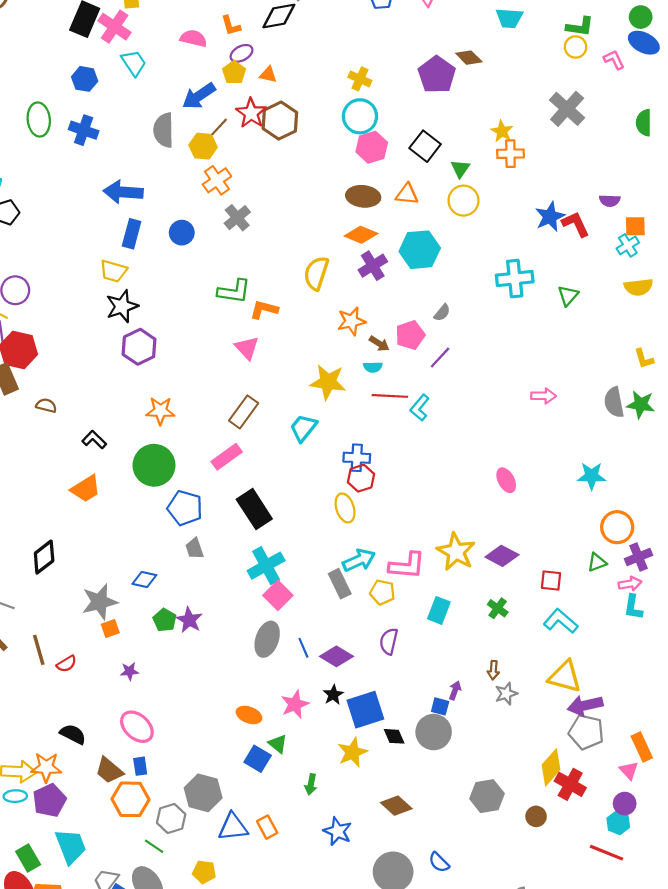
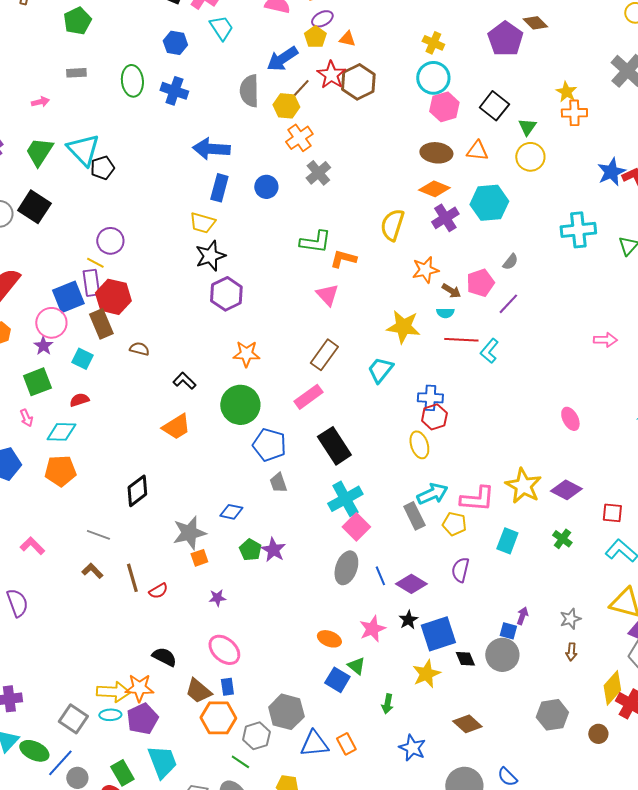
brown arrow: (493, 670) -> (571, 652), moved

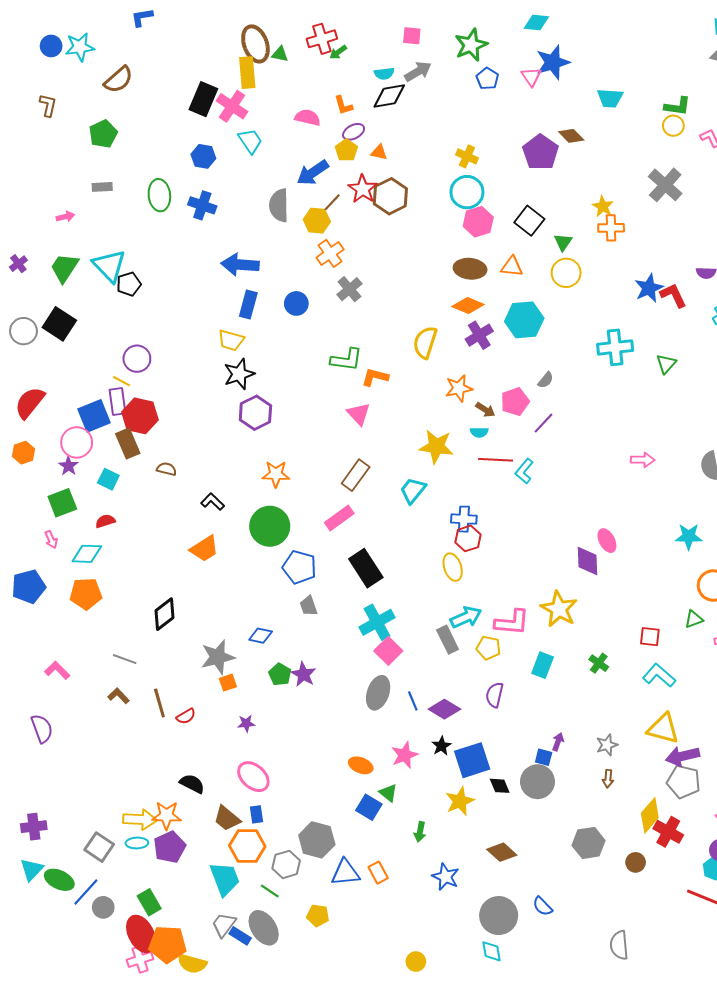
purple diamond: (566, 490) -> (588, 561), moved, turned 60
cyan trapezoid: (162, 762) -> (225, 879), moved

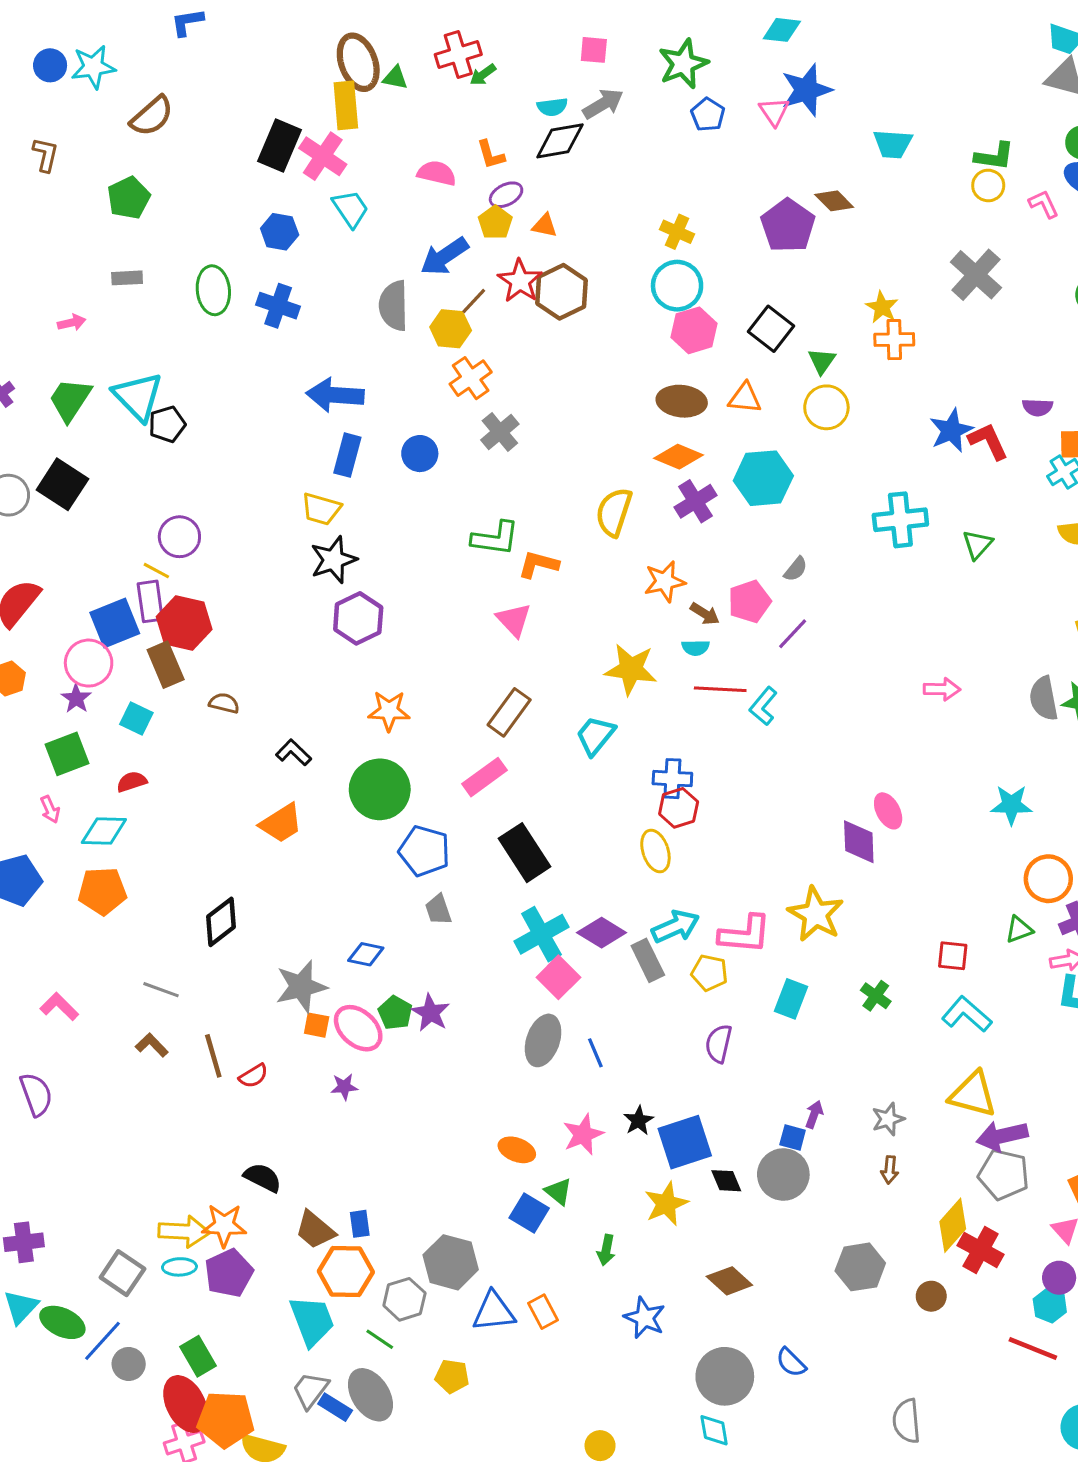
orange square: (228, 683) -> (317, 1025), turned 30
purple diamond: (444, 709) -> (602, 933), moved
pink ellipse: (253, 777) -> (358, 1028), moved

